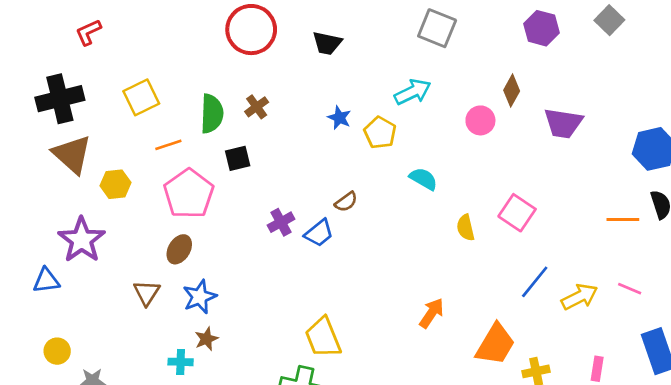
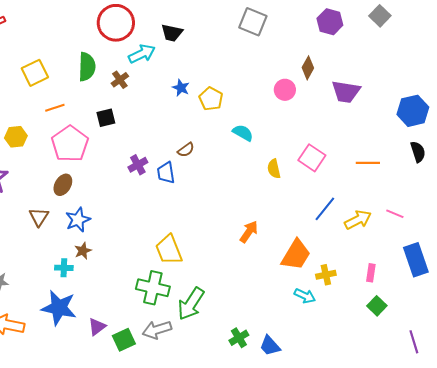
cyan arrow: (413, 92) -> (142, 54), moved
green semicircle: (212, 114) -> (87, 67), moved
orange line: (623, 219) -> (368, 163), moved
blue trapezoid: (319, 233) -> (166, 173), turned 120

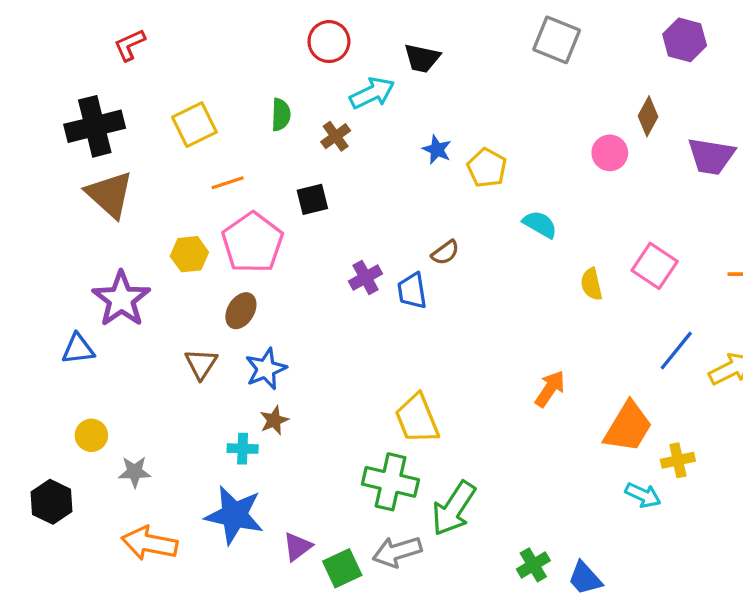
red circle: (116, 23) -> (329, 42), size x0.7
green semicircle: (87, 67) -> (281, 115), size x0.7
yellow hexagon: (16, 137) -> (189, 254), moved

